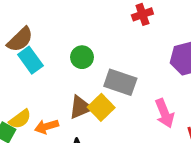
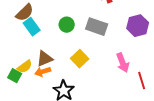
gray rectangle: (120, 82) -> (97, 27), moved
brown triangle: (81, 107) -> (45, 59), moved

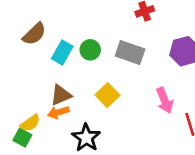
cyan rectangle: (32, 27) -> (62, 53), moved, turned 66
yellow semicircle: (25, 67) -> (30, 123), moved
green square: (15, 76) -> (22, 138), moved

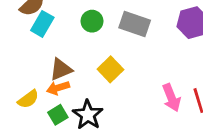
cyan rectangle: (62, 53) -> (42, 24), moved
pink arrow: (165, 100) -> (171, 98), moved
green square: (22, 138) -> (58, 115), moved, turned 30

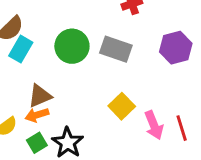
green circle: (92, 21) -> (72, 46), size x1.5
yellow square: (110, 69) -> (122, 106), moved

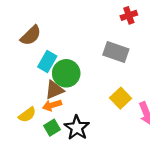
green circle: (72, 46) -> (66, 73), moved
cyan rectangle: (21, 49) -> (47, 61), moved

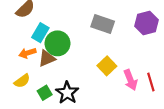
orange arrow: (52, 105) -> (27, 53), moved

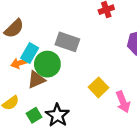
gray rectangle: (103, 24) -> (67, 42), moved
orange arrow: (27, 53) -> (20, 63), moved

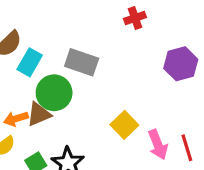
cyan rectangle: (30, 53) -> (30, 62), moved
orange arrow: (20, 63) -> (16, 119), moved

